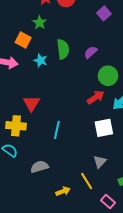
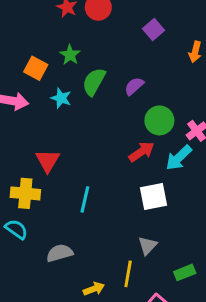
green star: (40, 23) -> (70, 55), moved
green semicircle: (63, 49) -> (94, 82), turned -144
yellow line: (87, 181) -> (128, 274), turned 42

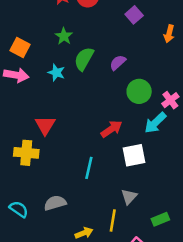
orange square: (36, 68) -> (20, 48), moved
red arrow: (142, 152) -> (111, 129), moved
cyan line: (85, 199) -> (89, 168), moved
cyan semicircle: (16, 229) -> (19, 209), moved

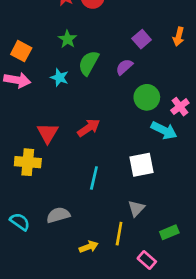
purple square: (134, 15) -> (142, 39), moved
cyan arrow: (155, 123) -> (164, 130), turned -110
red arrow: (111, 129) -> (89, 128), moved

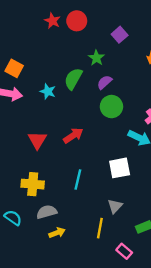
green star: (67, 39) -> (96, 58), moved
purple square: (142, 39) -> (120, 35), moved
green circle: (147, 97) -> (111, 107), moved
yellow cross: (28, 162) -> (33, 184), moved
yellow arrow: (89, 247) -> (57, 233), moved

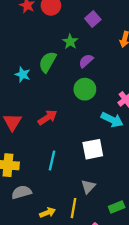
purple semicircle: (105, 82) -> (86, 61), moved
yellow arrow: (57, 233) -> (48, 213), moved

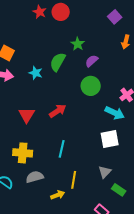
purple square: (93, 19) -> (115, 17), moved
white square: (93, 149) -> (110, 139), moved
gray triangle: (88, 187) -> (105, 172), moved
green rectangle: (117, 207) -> (119, 190), turned 56
yellow line: (74, 208) -> (74, 180), moved

